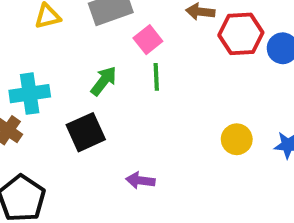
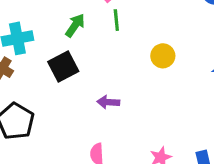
yellow circle: (237, 139) -> (163, 56), moved

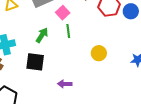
black square: (63, 66) -> (35, 62), turned 36

